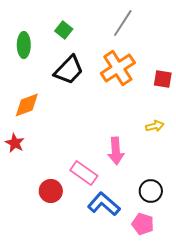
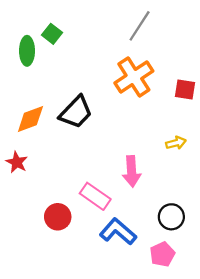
green square: (64, 30) -> (52, 34), moved
black trapezoid: (69, 70) -> (76, 112), moved
pink pentagon: (143, 224) -> (162, 254), turned 30

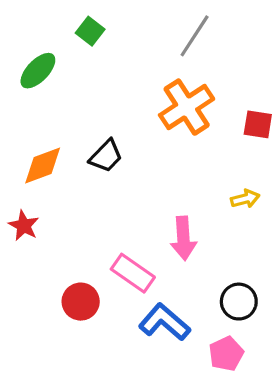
green square: (52, 34) -> (90, 31), moved
green ellipse: (27, 51) -> (38, 71), turned 44
black trapezoid: (76, 112) -> (106, 156), size x0.7

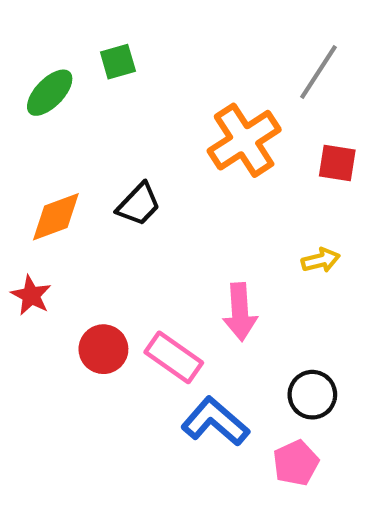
green square: (90, 31) -> (118, 62), moved, turned 36
gray line: (195, 36) -> (319, 72), moved
red circle: (81, 302) -> (103, 349), moved

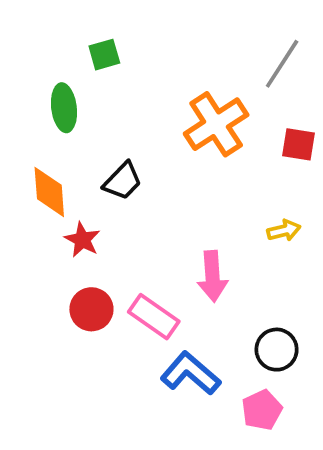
green ellipse: (50, 93) -> (64, 108), moved, turned -51
orange diamond: (56, 217) -> (49, 192), turned -74
red star: (31, 295) -> (82, 240), moved

